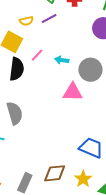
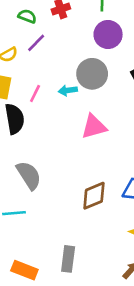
gray circle: (90, 70) -> (92, 74), moved
brown diamond: (55, 173) -> (94, 196), moved

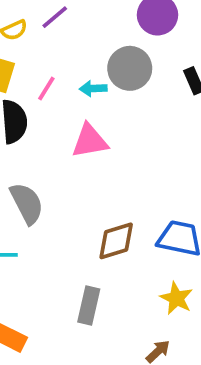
pink triangle: (94, 127) -> (90, 141), moved
gray rectangle: (68, 259) -> (89, 306), moved

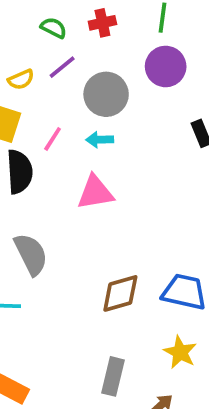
gray circle: (130, 68) -> (106, 94), moved
gray rectangle: (89, 306) -> (113, 376), moved

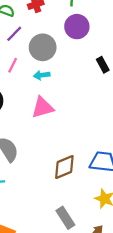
pink line: (53, 139) -> (13, 65), moved
gray rectangle: (113, 376) -> (65, 218), turned -40

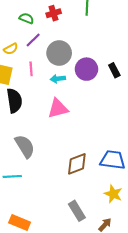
purple circle: (77, 27) -> (86, 69), moved
pink line: (13, 65) -> (31, 69), turned -32

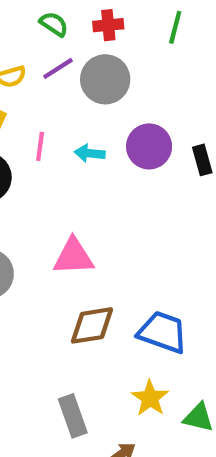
gray circle: (59, 53) -> (105, 79), moved
pink line: (31, 69) -> (40, 146), moved
pink triangle: (58, 109) -> (73, 257), moved

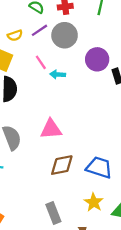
pink line: (40, 146) -> (41, 62), moved, turned -40
purple circle: (149, 146) -> (97, 59), moved

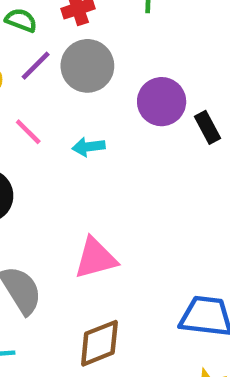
pink line: (41, 62) -> (28, 132), moved
brown diamond: (62, 165) -> (99, 343), moved

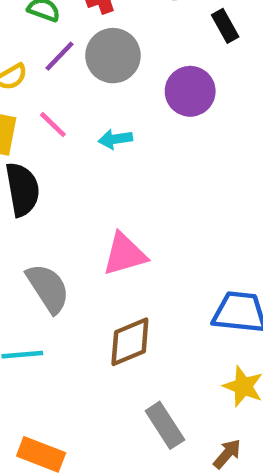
black rectangle: (207, 127) -> (225, 26), moved

